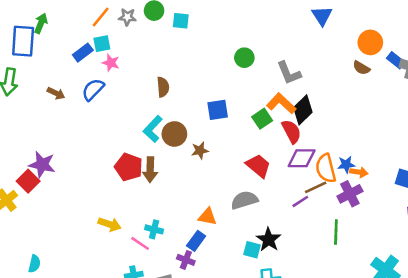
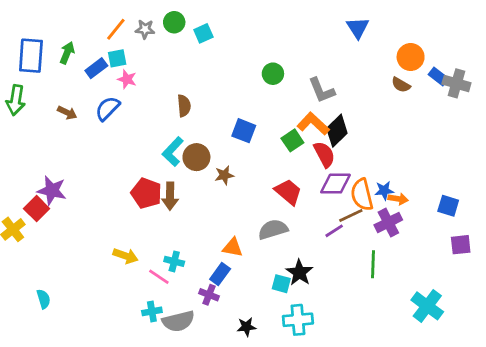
cyan square: (181, 21) -> (203, 33), turned -30
green arrow: (41, 23) -> (67, 53), moved
blue square: (218, 110) -> (244, 131), turned 30
cyan semicircle: (34, 264) -> (43, 299), turned -30

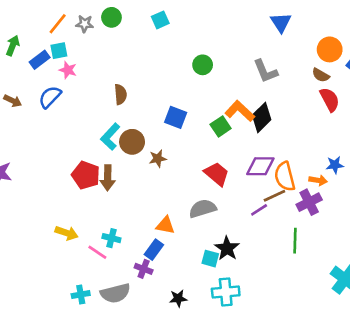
cyan square: (203, 33) -> (160, 20), moved
gray L-shape: (322, 90) -> (265, 71), moved
red semicircle: (324, 154) -> (330, 99), moved
blue star: (384, 190) -> (335, 165), moved
cyan cross: (152, 311) -> (81, 295), moved

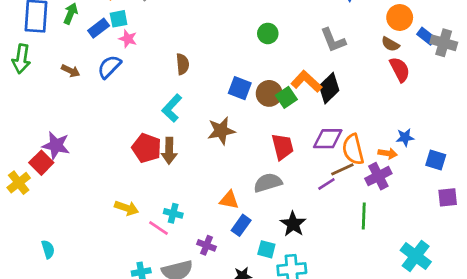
brown circle: (132, 142) -> (269, 93), moved
brown star: (158, 159) -> (221, 131), size x1.5
red trapezoid: (217, 174) -> (282, 147), turned 36
blue rectangle: (154, 250) -> (241, 225), moved
cyan square: (210, 259) -> (266, 249), moved

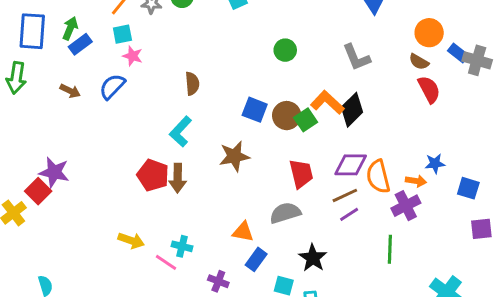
blue rectangle: (99, 28) -> (80, 44), moved
brown line: (342, 169) -> (345, 195), moved

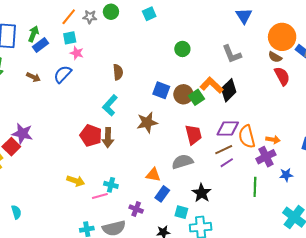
orange circle: (429, 33) -> (282, 37), size x1.4
blue star: (435, 163) -> (286, 175), moved
pink line: (166, 262) -> (100, 196), turned -49

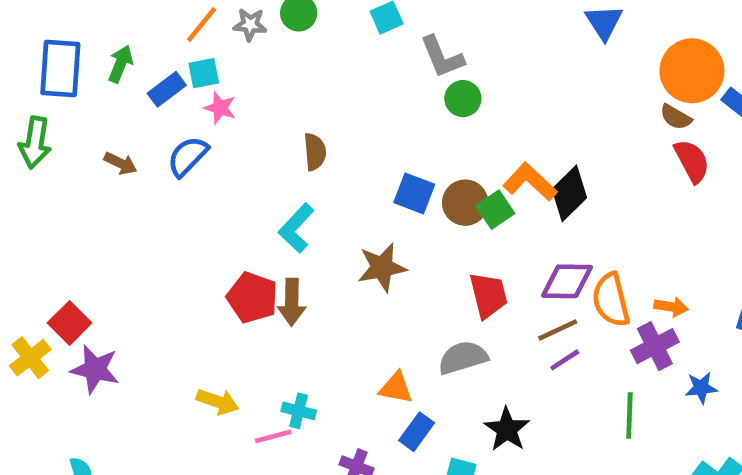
blue rectangle: (40, 45) -> (167, 89), moved
gray L-shape: (232, 54) -> (442, 57), moved
purple star: (22, 134) -> (95, 369), moved

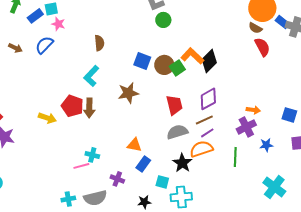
purple diamond: (567, 281) -> (208, 99), turned -30
orange semicircle: (611, 300) -> (201, 149), moved, turned 85
gray semicircle: (463, 358) -> (177, 132), moved
yellow arrow: (218, 402) -> (47, 118), moved

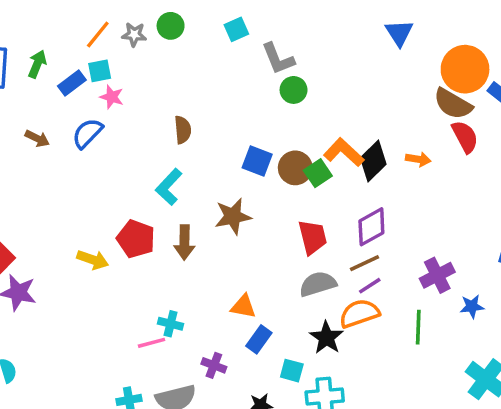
brown semicircle: (255, 28) -> (453, 104), size x1.6
brown arrow: (89, 108) -> (184, 242), moved
orange arrow: (253, 110) -> (418, 159), moved

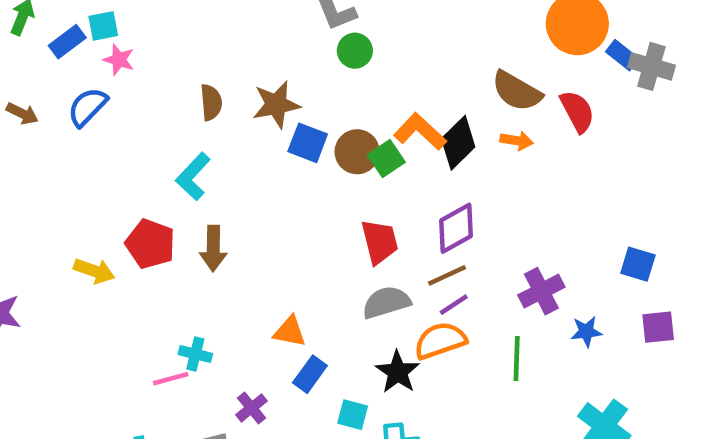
brown semicircle: (453, 104) -> (517, 91), moved
brown star: (233, 216) -> (276, 105), moved
purple cross: (214, 365) -> (252, 408), turned 30

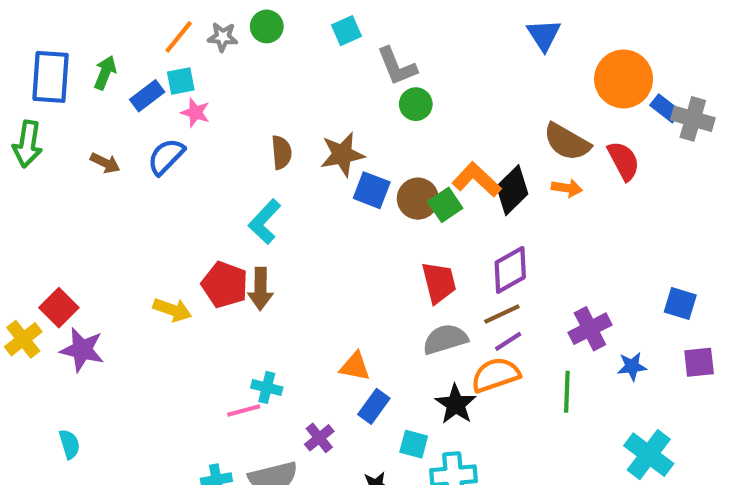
brown arrow: (213, 248) -> (260, 289), moved

